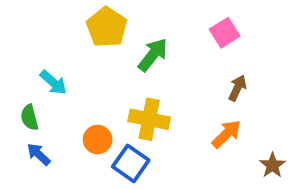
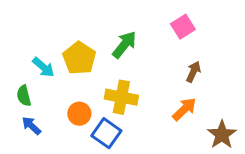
yellow pentagon: (107, 27) -> (79, 58), moved
brown star: (272, 165) -> (222, 135), size x1.4

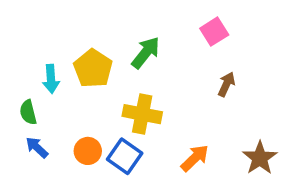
cyan arrow: (43, 67) -> (51, 79), turned 45
orange arrow: (184, 109) -> (195, 158), moved
orange circle: (79, 114) -> (88, 151), moved

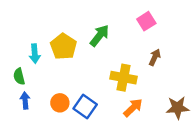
yellow cross: (142, 114) -> (124, 78), moved
blue arrow: (37, 147) -> (25, 100), turned 42
brown star: (260, 158) -> (178, 108), turned 30

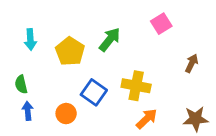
cyan arrow: (35, 54) -> (30, 40), moved
brown arrow: (155, 57) -> (192, 63), moved
blue square: (85, 106) -> (94, 92), moved

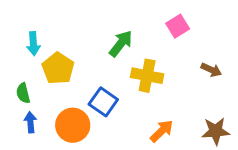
yellow pentagon: (70, 51) -> (58, 68), moved
brown arrow: (192, 63) -> (211, 70), turned 90
yellow cross: (136, 86) -> (147, 76), moved
orange circle: (66, 114) -> (73, 125), size x1.5

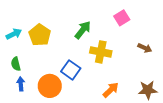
cyan arrow: (33, 44) -> (14, 34), moved, turned -112
yellow pentagon: (58, 68) -> (40, 35), moved

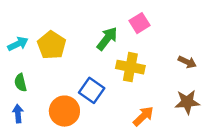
pink square: (122, 18) -> (139, 23), moved
blue arrow: (21, 84) -> (18, 114), moved
brown star: (148, 90) -> (187, 102), moved

